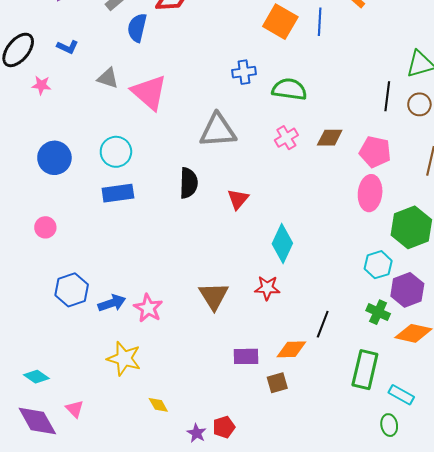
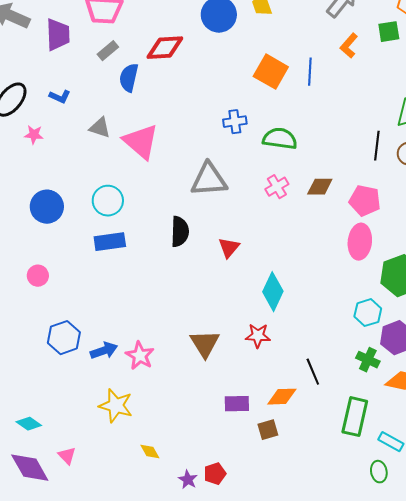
black line: (323, 324) -> (313, 372), turned -44

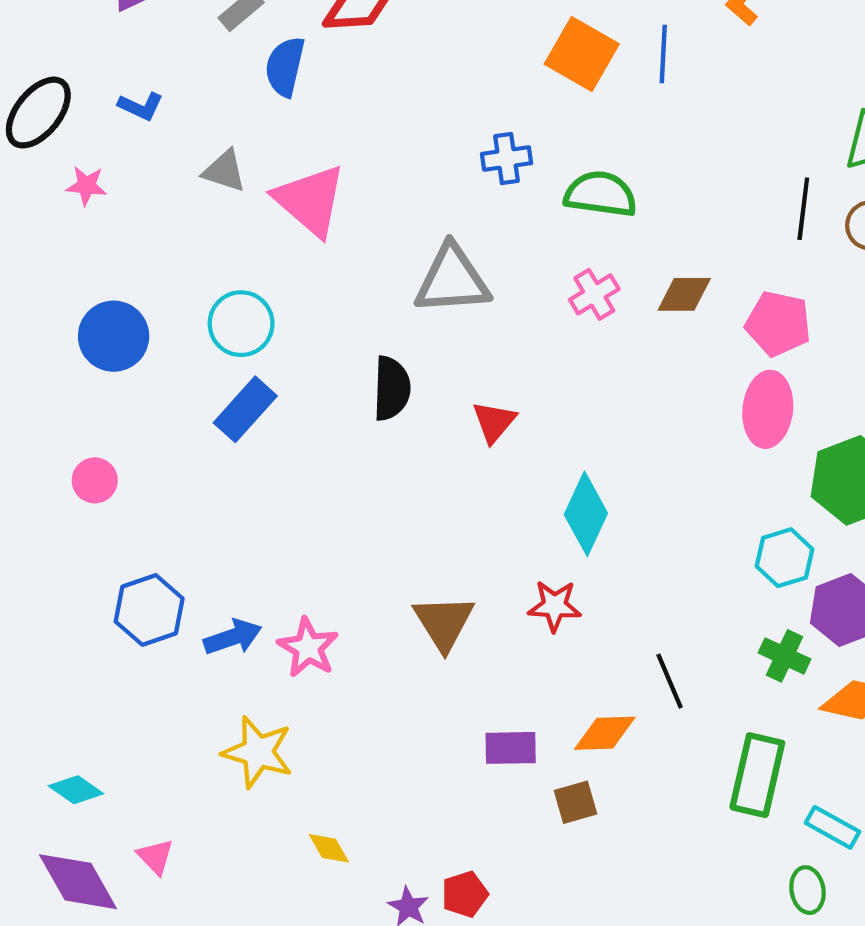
blue rectangle: (110, 242) -> (245, 409), turned -40

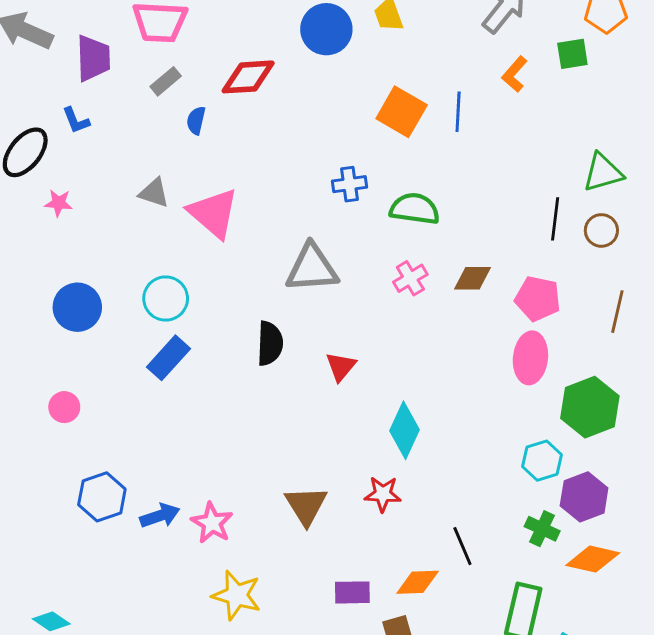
blue semicircle: (285, 67) -> (196, 120), size x0.7
blue L-shape: (141, 106) -> (76, 120), moved, turned 44
yellow star: (258, 752) -> (237, 595), moved

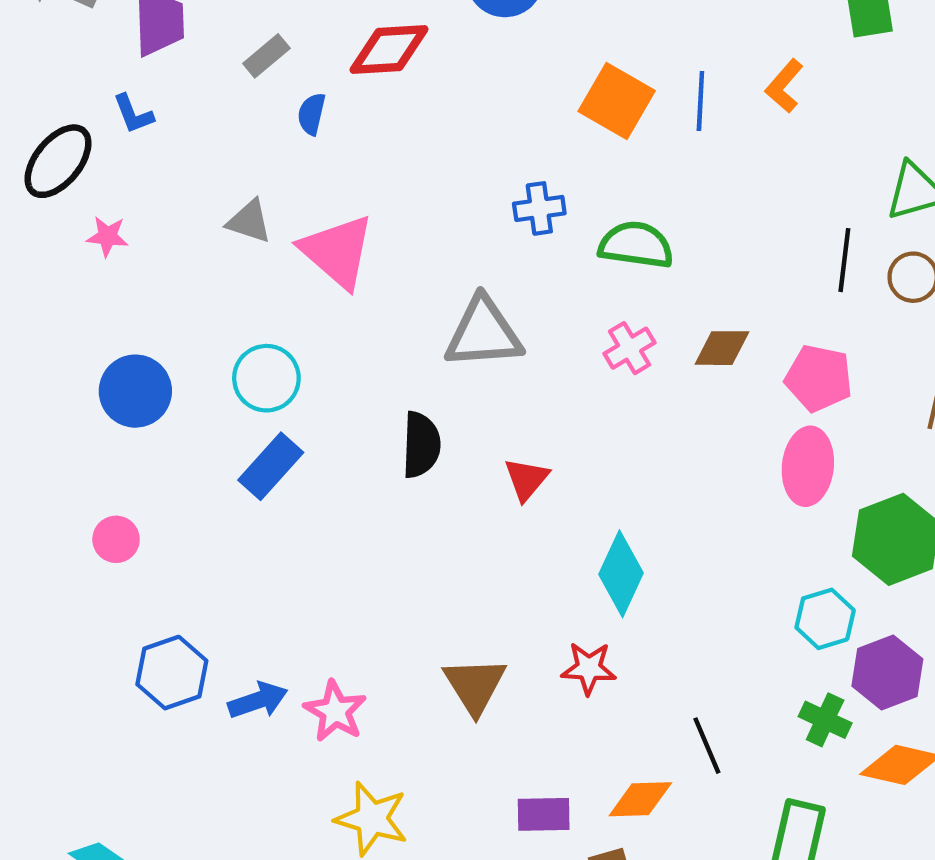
orange L-shape: (515, 74) -> (784, 86), moved

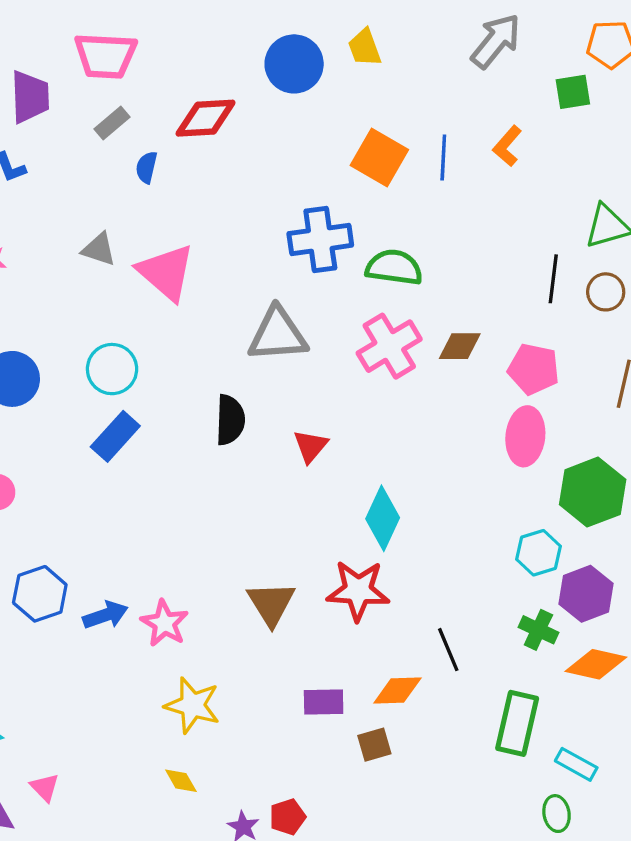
blue cross: (539, 208) -> (320, 239), size x1.6
pink cross: (630, 348) -> (389, 346), size x1.6
red star: (589, 668) -> (358, 590), size x1.5

